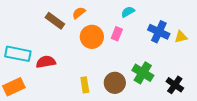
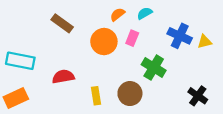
orange semicircle: (79, 13) -> (118, 14), moved
red semicircle: (46, 62) -> (63, 77), moved
green cross: (143, 73) -> (154, 68), moved

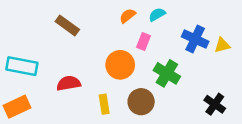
orange circle: (104, 42) -> (120, 65), moved

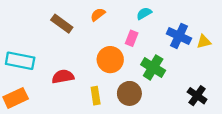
orange semicircle: (128, 16) -> (98, 15), moved

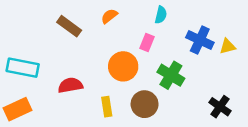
cyan semicircle: (144, 13) -> (161, 15), turned 133

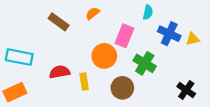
cyan semicircle: (161, 15) -> (148, 12), moved
pink rectangle: (147, 43) -> (124, 36), size x1.5
yellow rectangle: (107, 107) -> (84, 81), moved

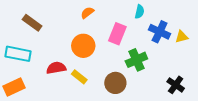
brown rectangle: (59, 22) -> (32, 23), moved
orange circle: (104, 56) -> (83, 46), moved
green cross: (145, 63) -> (136, 60), turned 35
yellow rectangle: (84, 81) -> (79, 77), turned -42

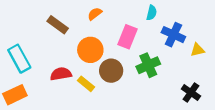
brown rectangle: (32, 23) -> (58, 25), moved
yellow triangle: (182, 37) -> (198, 50), moved
cyan rectangle: (18, 54) -> (19, 59), turned 50
brown circle: (115, 83) -> (111, 71), moved

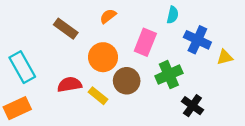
black cross: (191, 93) -> (192, 106), moved

